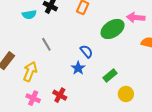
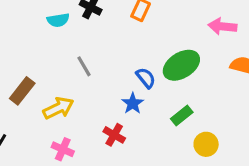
green ellipse: (113, 29) -> (181, 65), moved
yellow arrow: (30, 72) -> (58, 108), turned 42
red cross: (60, 95) -> (114, 135), moved

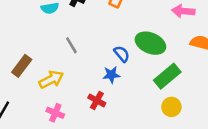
green ellipse: (181, 65) -> (150, 43), turned 56
blue star: (133, 103) -> (111, 75), turned 30
green rectangle: (182, 115) -> (167, 76), moved, size x1.5

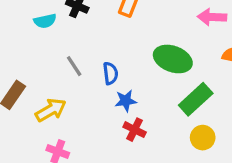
blue semicircle: (122, 54) -> (110, 73), moved, turned 36
red cross: (97, 100) -> (135, 130), moved

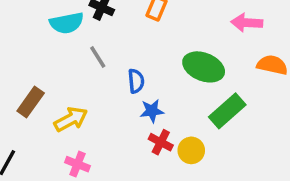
cyan semicircle: (45, 21) -> (67, 23), size x1.4
gray line: (74, 66) -> (98, 57), moved
yellow circle: (203, 138) -> (191, 150), moved

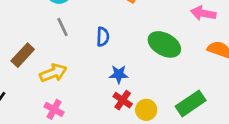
gray line: (98, 57) -> (62, 27), moved
blue semicircle: (136, 81) -> (103, 37), moved
green rectangle: (227, 111) -> (191, 103), moved

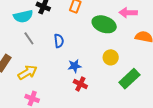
green ellipse: (164, 44) -> (104, 24), moved
yellow circle: (146, 110) -> (111, 57), moved

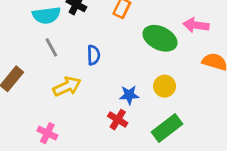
blue star: (75, 66) -> (129, 95), moved
yellow arrow: (27, 72) -> (67, 86), moved
green rectangle: (129, 79) -> (167, 128), moved

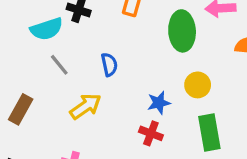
green ellipse: (160, 38) -> (182, 31), turned 72
green rectangle: (167, 128) -> (209, 133), turned -52

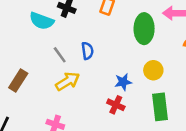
cyan semicircle: (47, 29) -> (42, 21), turned 35
gray line: (59, 65) -> (60, 55), moved

